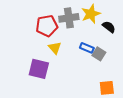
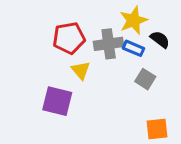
gray cross: (69, 18) -> (109, 44), moved
blue rectangle: (87, 48) -> (134, 48), moved

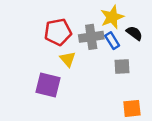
blue rectangle: (134, 48) -> (112, 41), turned 35
gray square: (145, 79) -> (122, 66), turned -35

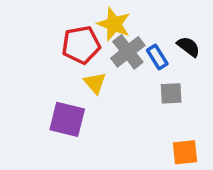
yellow star: (112, 17) -> (114, 24), moved, turned -30
gray cross: (91, 37) -> (128, 52), turned -30

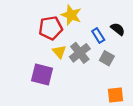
gray cross: (128, 52) -> (80, 53), moved
gray square: (171, 93) -> (107, 58), turned 32

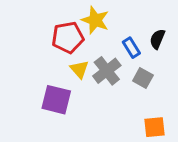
black semicircle: (118, 29) -> (157, 39), turned -104

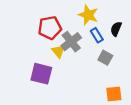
yellow star: (95, 20) -> (88, 15), moved
gray cross: (107, 71) -> (71, 42), moved

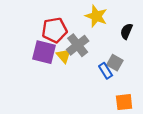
blue rectangle: (97, 35) -> (106, 71), moved
purple square: (41, 74) -> (44, 52), moved

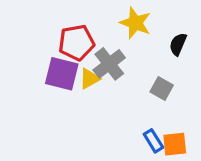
yellow triangle: (64, 56) -> (90, 79), turned 42
blue rectangle: (106, 71) -> (153, 141), moved

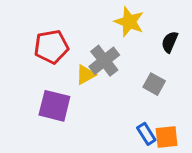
red pentagon: (76, 43) -> (51, 47), moved
purple square: (62, 74) -> (54, 106), moved

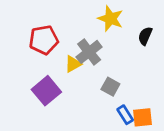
gray square: (154, 84) -> (110, 87), moved
purple square: (54, 106) -> (46, 91), turned 36

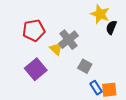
yellow star: (110, 19) -> (100, 14), moved
yellow triangle: (73, 64) -> (56, 49), turned -48

